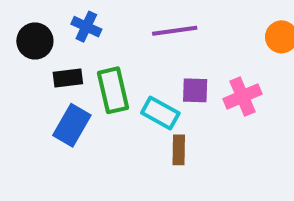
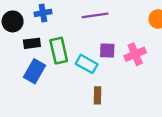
blue cross: (86, 27) -> (43, 13), turned -35
brown rectangle: (179, 150) -> (98, 95), moved

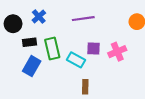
blue cross: (43, 13) -> (39, 17), turned -32

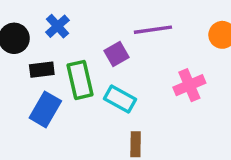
purple line: (83, 19) -> (153, 30), moved
purple square: (94, 49) -> (116, 54), moved, turned -32

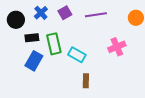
purple square: (116, 54) -> (65, 13), moved

